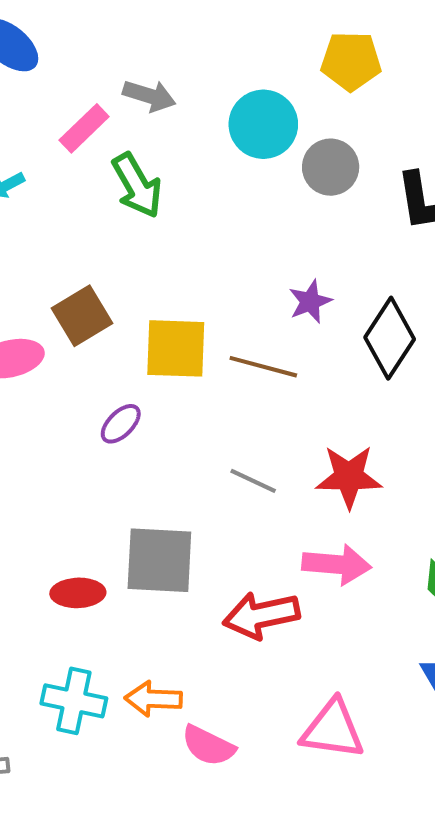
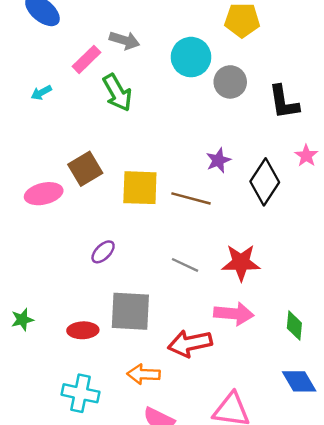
purple ellipse: (121, 424) -> (103, 252), moved
orange arrow: (153, 699) -> (143, 374), moved

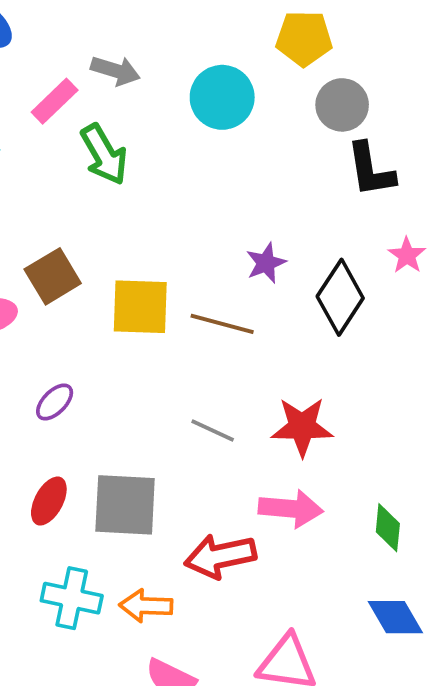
gray circle: (230, 82) -> (342, 105), moved
purple ellipse: (103, 252) -> (55, 402), moved
red ellipse: (83, 330) -> (49, 501), moved, turned -60
cyan cross: (81, 393) -> (72, 598), moved

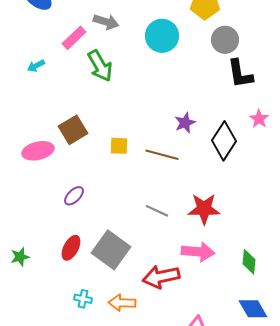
yellow square: (140, 307) -> (119, 146), size x0.6
gray square: (125, 505) -> (111, 250), turned 33
cyan cross: (72, 598) -> (83, 299), size x0.6

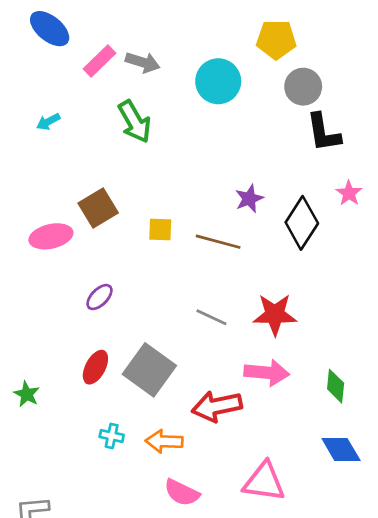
pink rectangle: (74, 38) -> (100, 61), moved
green star: (20, 257) -> (27, 394), moved, turned -30

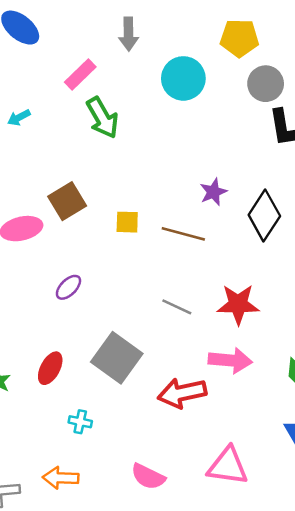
pink rectangle: (100, 61) -> (80, 75), moved
gray arrow: (143, 62) -> (129, 34), moved, turned 72
red ellipse: (95, 367) -> (50, 368), moved
orange arrow: (164, 441) -> (61, 478), moved

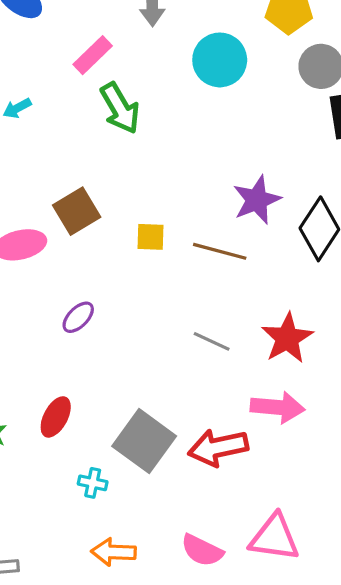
purple star: (213, 192) -> (257, 200), size x1.4
red star: (238, 304) -> (287, 338), turned -30
gray square: (117, 358) -> (144, 441), moved
pink semicircle: (148, 477) -> (202, 550), moved
orange arrow: (61, 478) -> (114, 552), moved

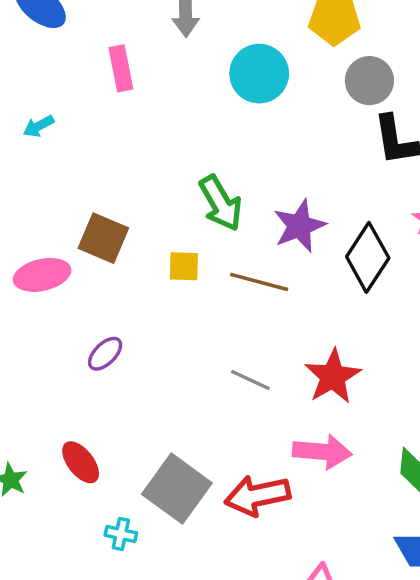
pink rectangle: (93, 55) -> (121, 68), turned -57
green arrow: (120, 108) -> (221, 203), moved
brown square: (77, 211) -> (103, 238), turned -36
red ellipse: (56, 417) -> (81, 462), turned -66

